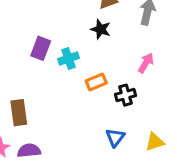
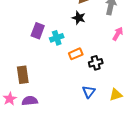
pink arrow: (146, 63) -> (118, 34), moved

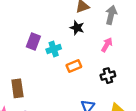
pink arrow: (118, 34) -> (107, 45), moved
black cross: (96, 63) -> (108, 76), moved

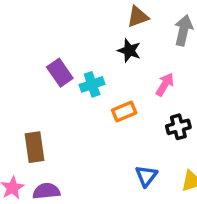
purple rectangle: (33, 42) -> (60, 73), turned -56
pink arrow: (107, 45) -> (165, 84), moved

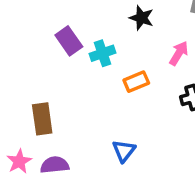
blue triangle: (146, 176) -> (124, 151), moved

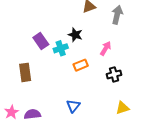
black star: (141, 18) -> (75, 35), moved
brown rectangle: (42, 119) -> (25, 72), moved

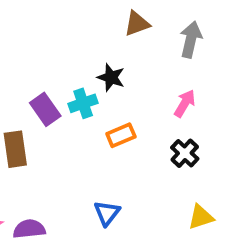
purple rectangle: (41, 41) -> (45, 109), moved
pink arrow: (106, 48) -> (185, 103), moved
black cross: (114, 74) -> (185, 153), turned -32

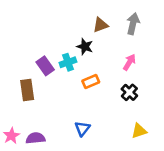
brown triangle: (137, 24) -> (100, 25), moved

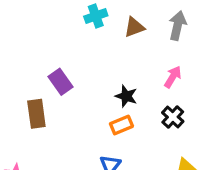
black star: (85, 47) -> (126, 96), moved
cyan cross: (68, 62) -> (96, 16), moved
orange rectangle: (91, 82) -> (121, 125), moved

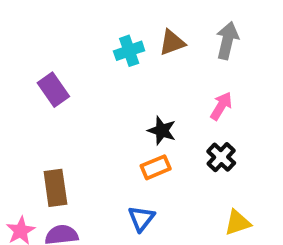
cyan cross: (96, 16) -> (129, 51), moved
purple rectangle: (61, 82) -> (53, 90), moved
brown rectangle: (36, 114) -> (55, 188), moved

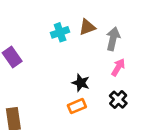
gray arrow: (227, 41) -> (113, 39), moved

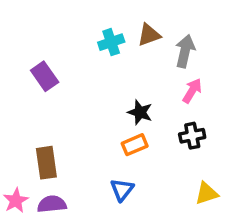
black cross: (118, 100) -> (192, 136), turned 36

